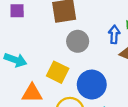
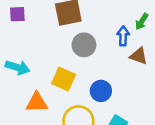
blue circle: (92, 85) -> (101, 91), size x0.7

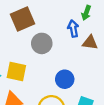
yellow square: (64, 79) -> (16, 72), moved

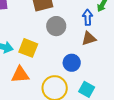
brown triangle: (90, 43) -> (89, 38), moved, turned -35

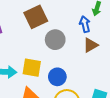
blue circle: (72, 63) -> (57, 77), moved

